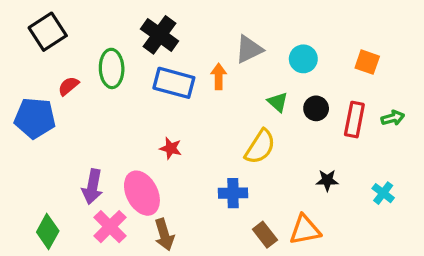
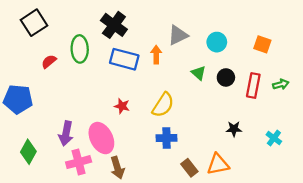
blue pentagon: (35, 118) -> (18, 99), moved
yellow semicircle: (260, 147) -> (163, 105), moved
pink cross: (110, 227) -> (79, 162), turned 30
green diamond: (48, 231) -> (28, 152), moved

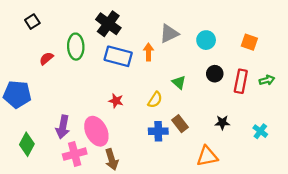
black square: (34, 23) -> (32, 22), size x0.6
green triangle: (198, 73) -> (179, 82), moved
yellow semicircle: (163, 105) -> (155, 100), size x0.7
brown rectangle: (189, 168) -> (180, 124), moved

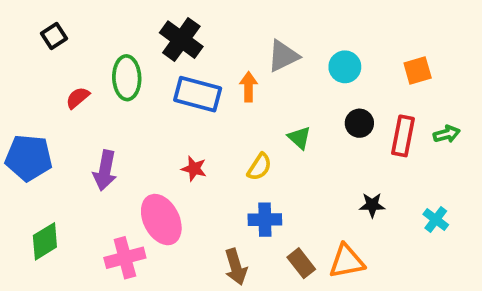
orange square: (249, 42) -> (418, 70), turned -35
brown rectangle: (180, 124) -> (301, 263), moved
purple arrow: (63, 127) -> (105, 170), moved
green diamond: (27, 144) -> (45, 241), turned 30
brown arrow: (112, 159) -> (236, 267), moved

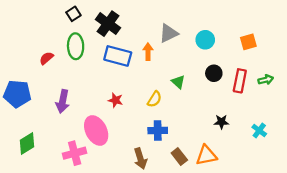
black square: (54, 36) -> (73, 14), moved

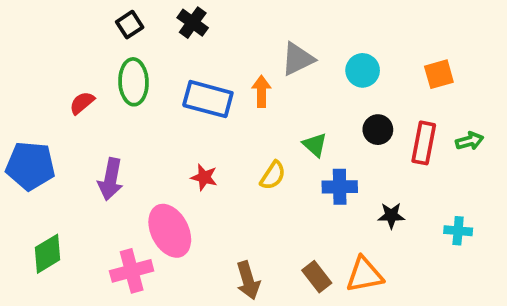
black cross: (108, 24) -> (193, 23), moved, size x0.7
blue cross: (158, 130) -> (340, 187), moved
cyan cross: (259, 130) -> (458, 231), turned -32

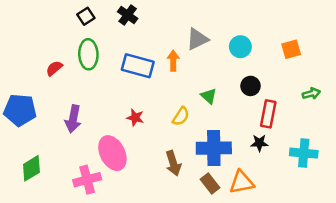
red rectangle: (424, 143) -> (268, 114), moved
blue cross: (340, 187) -> (214, 148), moved, size x1.5
cyan cross: (458, 231) -> (304, 153), size x1.5
brown arrow: (248, 280) -> (173, 163), moved

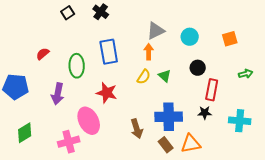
green ellipse: (88, 54) -> (77, 66), moved
orange arrow: (173, 61) -> (149, 52), moved
blue rectangle: (138, 66) -> (109, 52), turned 65
yellow semicircle: (181, 116) -> (144, 77), moved
red star: (135, 118) -> (107, 93), size x1.5

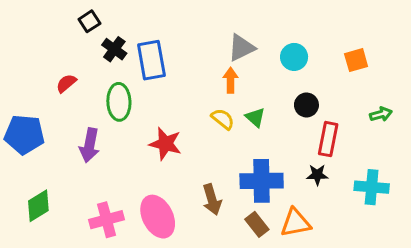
black cross: (101, 12) -> (114, 49), moved
black square: (68, 13) -> (89, 21), moved
blue rectangle: (109, 52) -> (151, 60), moved
yellow semicircle: (144, 77) -> (223, 119), turned -84
pink ellipse: (89, 121) -> (158, 217), moved

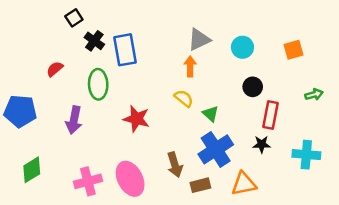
green triangle: (255, 117) -> (211, 114), moved
blue cross: (262, 181) -> (216, 149), turned -32
brown rectangle: (257, 224) -> (200, 185), moved, turned -66

